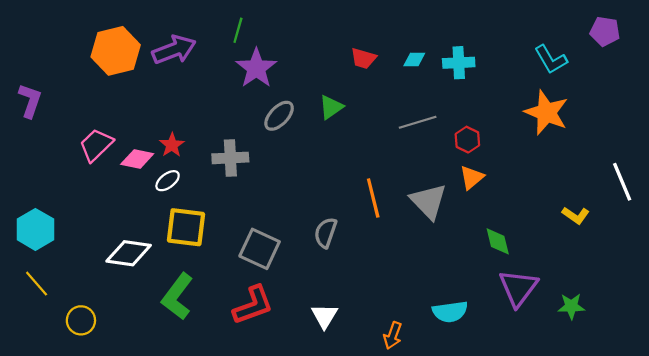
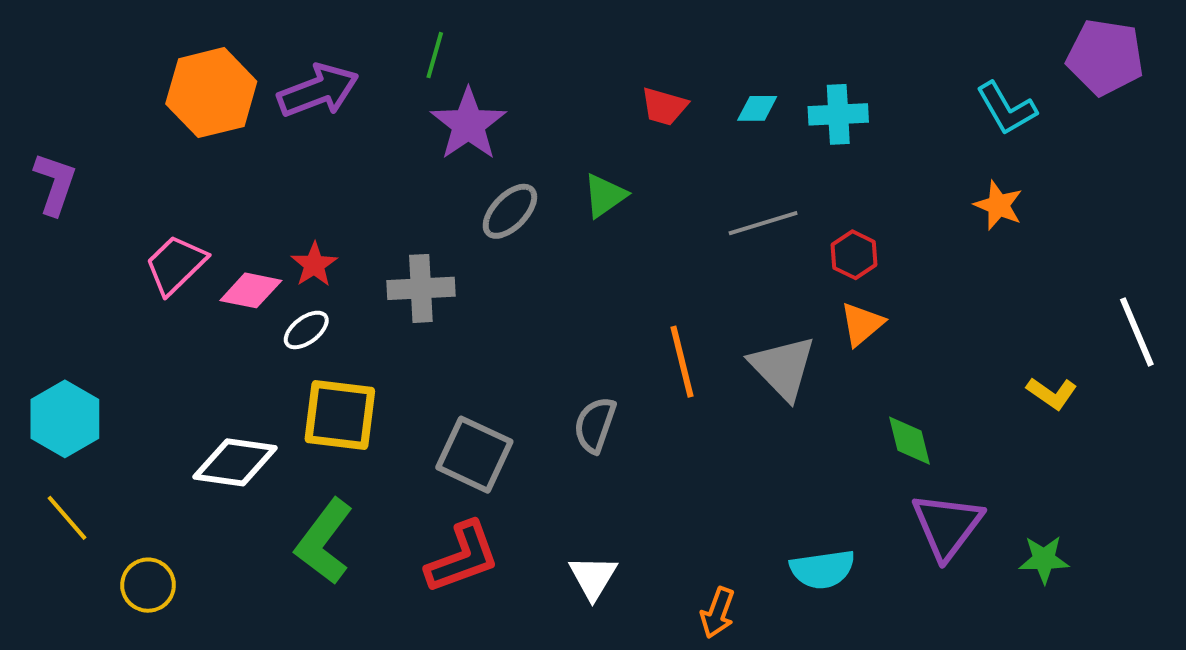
purple pentagon: (605, 31) -> (1105, 57), size x1.4
orange star: (546, 113) -> (998, 205), size x0.6

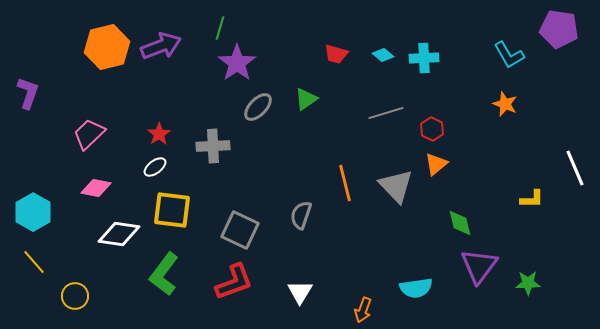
cyan diamond: (757, 108) -> (383, 55), turned 40
pink diamond: (251, 290) -> (96, 188), moved
yellow L-shape: (1052, 393) -> (532, 199), turned -35

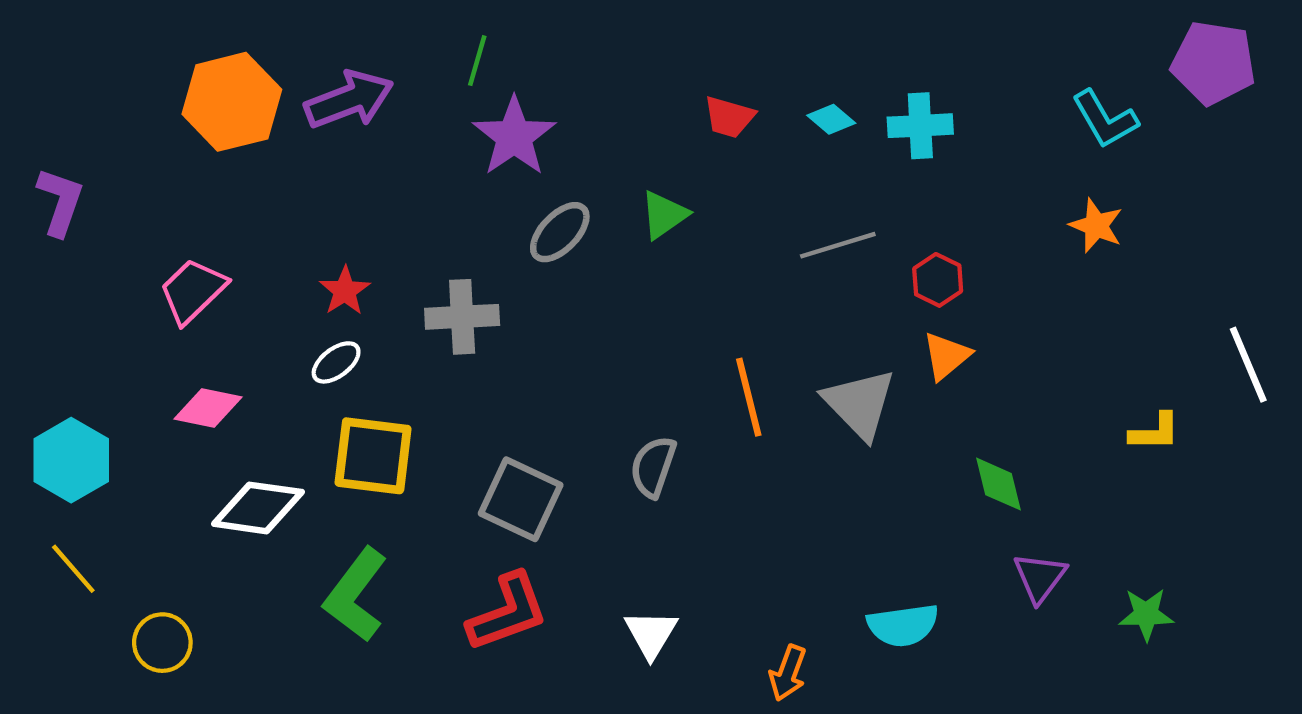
purple triangle: (479, 266) -> (1040, 577), size x0.7

